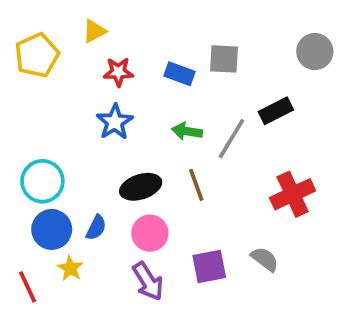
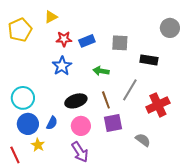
gray square: (224, 59) -> (120, 43), moved
blue rectangle: (180, 74) -> (87, 41), moved, turned -42
black rectangle: (276, 111) -> (149, 60), turned 36
gray line: (231, 139) -> (130, 90), moved
purple square: (209, 266) -> (113, 123), moved

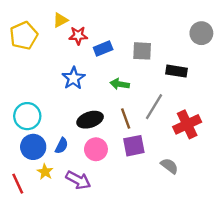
red star: (64, 39) -> (78, 36), moved
purple arrow: (80, 152) -> (78, 180), moved, turned -30

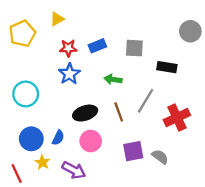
red star: (78, 36) -> (68, 48), moved
cyan circle: (27, 116) -> (26, 94), moved
purple square: (134, 146) -> (133, 151), moved

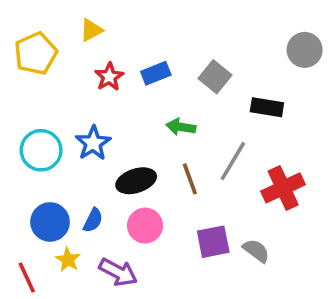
red star: (68, 48) -> (109, 77), turned -30
gray square: (134, 48) -> (215, 77), turned 36
blue star: (69, 74) -> (93, 143), moved

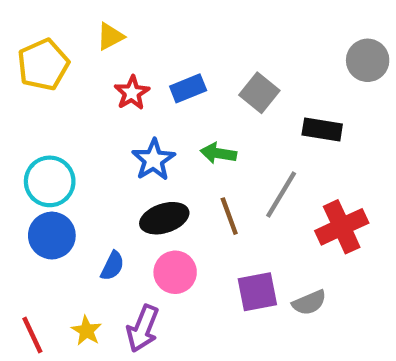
blue star: (93, 143) -> (153, 160), moved
blue circle: (50, 222) -> (52, 236), moved
gray semicircle: (256, 251) -> (309, 303), turned 120
yellow star: (68, 260) -> (86, 331), moved
purple arrow: (118, 272) -> (143, 329), turned 84

